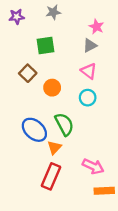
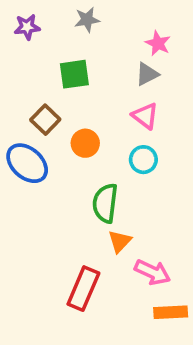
green semicircle: (64, 124) -> (105, 203), turned -145
blue ellipse: (34, 130) -> (27, 163), moved
orange triangle: (54, 148) -> (120, 241), moved

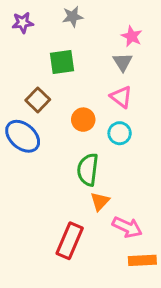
gray triangle: (147, 74) -> (123, 62), turned -35
orange circle: (85, 143) -> (83, 120), moved

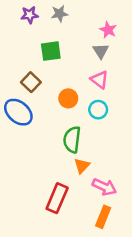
purple star: (23, 23) -> (30, 15), moved
orange rectangle: (142, 260) -> (103, 217), moved, turned -65

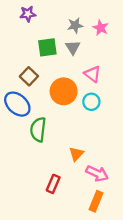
gray star: (60, 14) -> (75, 25), moved
gray triangle: (101, 51) -> (73, 47), moved
orange circle: (68, 98) -> (64, 91), size x1.5
green semicircle: (72, 140) -> (38, 130), moved
red rectangle: (57, 198) -> (53, 184), size x0.7

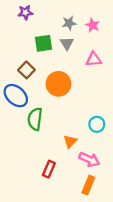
pink triangle: (92, 74) -> (94, 59), moved, turned -42
cyan circle: (91, 102) -> (97, 124), moved

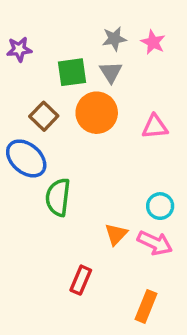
purple star: (25, 12) -> (19, 49), moved
pink triangle: (94, 59) -> (155, 127), moved
orange circle: (58, 84) -> (97, 113), moved
pink arrow: (89, 159) -> (155, 243), moved

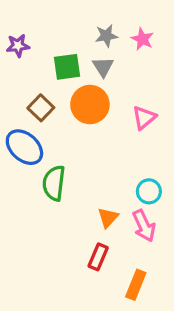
pink triangle: (155, 127) -> (144, 118), turned -35
pink arrow: (155, 243) -> (144, 226), turned 40
red rectangle: (81, 280) -> (98, 257), moved

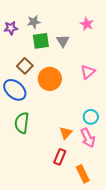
gray star: (106, 36) -> (34, 22), moved
orange circle: (90, 105) -> (50, 79), moved
green semicircle: (54, 183) -> (22, 123), moved
orange rectangle: (136, 285) -> (83, 174), turned -48

